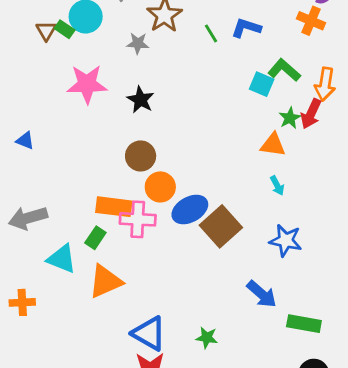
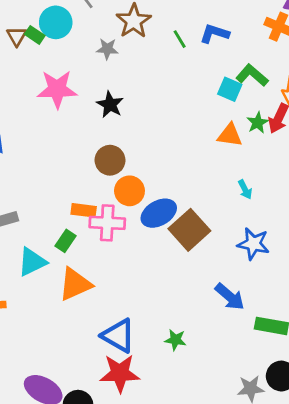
orange triangle: (273, 145) -> (230, 135), moved
orange rectangle: (114, 207) -> (84, 210), size x0.7
cyan triangle: (62, 259) -> (32, 262), turned -48

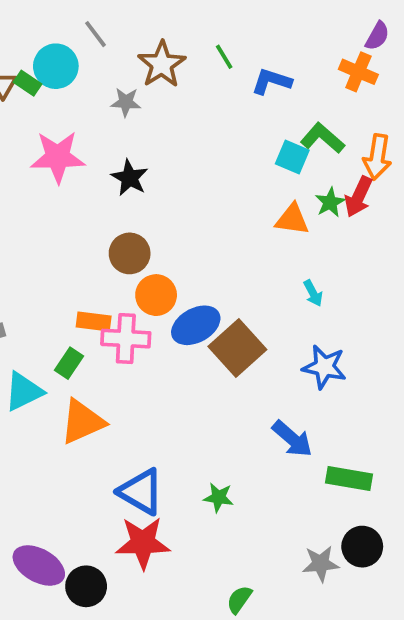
green line: (180, 39) -> (224, 57), moved

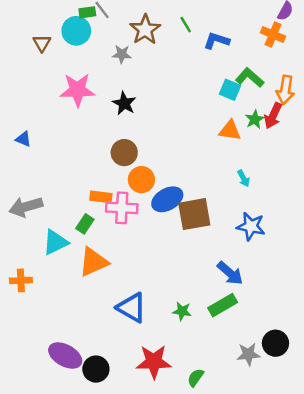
green rectangle: (27, 83) -> (87, 12), moved, turned -42
brown square: (237, 348) -> (194, 214), turned 32
green rectangle: (349, 478) -> (223, 305), moved, turned -40
red star: (143, 543) -> (154, 362), moved

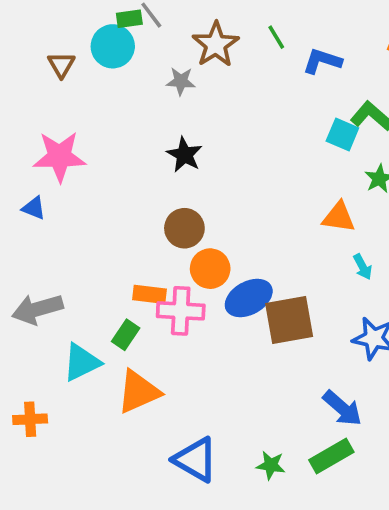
pink star: (77, 90) -> (59, 157), moved
orange triangle: (230, 130) -> (339, 217), moved

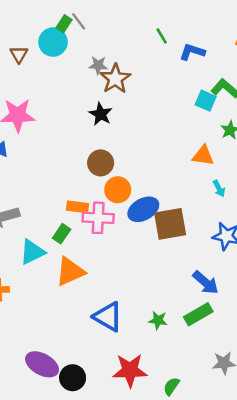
green rectangle: (129, 19) -> (64, 24), turned -49
brown star: (216, 44) -> (115, 79), moved

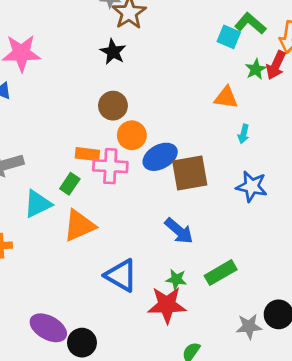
cyan arrow: (219, 189) -> (244, 134), turned 42
blue arrow: (206, 283) -> (179, 231), moved
red star: (130, 370) -> (167, 305), moved

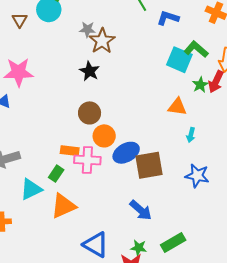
cyan square: (229, 37) -> (179, 60), size x1.4

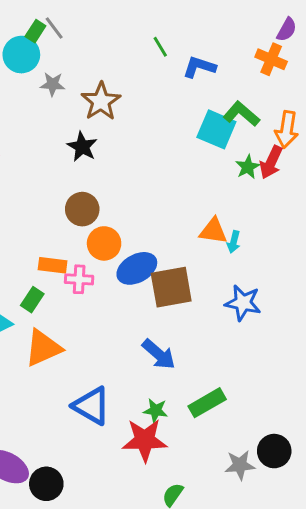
gray star: (87, 29) -> (53, 84), moved
orange triangle: (177, 107) -> (213, 231), moved
pink cross: (87, 160) -> (79, 279), size x0.7

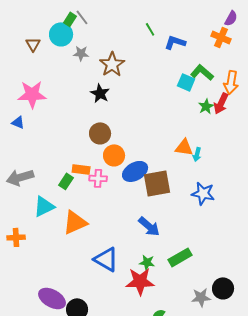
cyan square: (216, 129) -> (186, 82), size x0.7
green rectangle: (32, 300) -> (66, 181), moved

